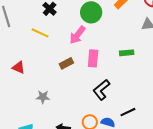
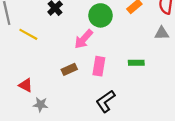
yellow line: (40, 33) -> (28, 34), moved
red triangle: (19, 67) -> (26, 85), moved

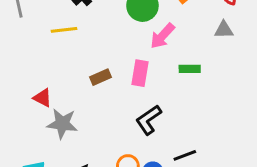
yellow line: (28, 34) -> (64, 30), moved, turned -36
pink arrow: (84, 39) -> (162, 36), moved
gray star: (41, 105) -> (62, 124), size x1.5

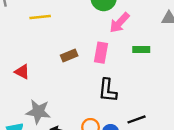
black L-shape: (149, 120) -> (108, 90), turned -50
gray star: (62, 124) -> (38, 112), moved

